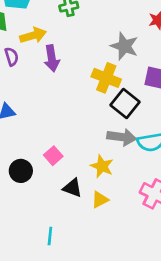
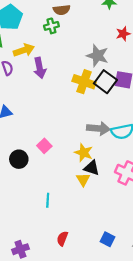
black square: (125, 103) -> (105, 82), moved
black triangle: (73, 188) -> (92, 168), moved
yellow triangle: (100, 200) -> (83, 179), turned -32
cyan line: (50, 236) -> (48, 200), moved

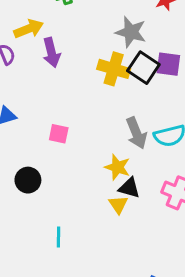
gray arrow: (98, 129) -> (136, 133), turned 65
pink square: (44, 146) -> (59, 134), moved, turned -32
cyan line: (48, 200) -> (59, 237), moved

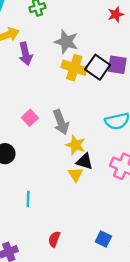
gray star: (131, 32) -> (66, 42), moved
gray arrow: (136, 133) -> (61, 122), moved
pink square: (59, 134) -> (30, 118), turned 35

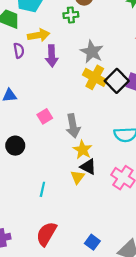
cyan line: (28, 199) -> (42, 189), moved
red semicircle: (54, 239) -> (46, 234), size x1.6

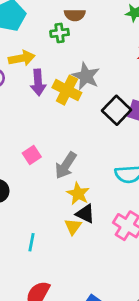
yellow cross: (95, 77) -> (67, 90), moved
gray arrow: (73, 126) -> (66, 165), turned 45

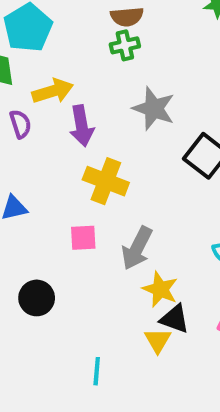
green cross: (60, 33) -> (125, 45), moved
yellow cross: (67, 90) -> (106, 181), moved
pink square: (32, 155) -> (83, 238), turned 36

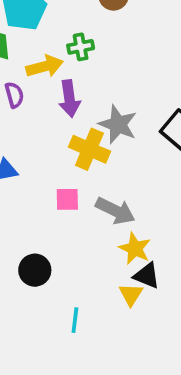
green cross: (125, 45) -> (81, 47), moved
gray star: (154, 109) -> (118, 124), moved
gray arrow: (137, 248) -> (115, 211), turned -93
black circle: (37, 298) -> (35, 270), moved

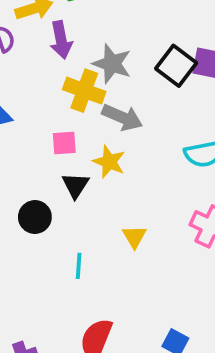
gray arrow: (115, 211) -> (122, 117), moved
yellow star: (135, 248) -> (109, 162), moved
black triangle: (147, 276) -> (75, 185), moved, turned 44

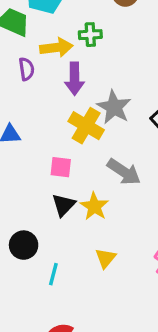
gray arrow: (122, 117) -> (124, 172), moved
yellow star: (109, 162) -> (94, 206), moved
black circle: (35, 217) -> (24, 245), moved

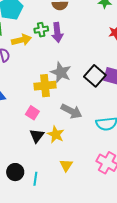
purple arrow: (74, 79) -> (57, 32), moved
yellow cross: (86, 126) -> (45, 86), turned -30
pink square: (61, 167) -> (32, 113), turned 32
black circle: (24, 245) -> (15, 172), moved

